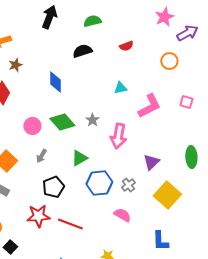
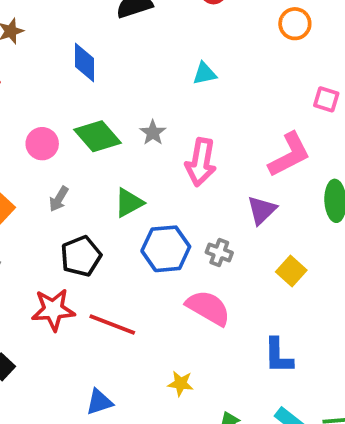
pink L-shape: (149, 106) -> (289, 155), moved
gray cross: (128, 185) -> (219, 252), turned -32
yellow square: (167, 195) -> (291, 271), size x0.6
pink semicircle: (122, 215) -> (208, 308), size x1.4

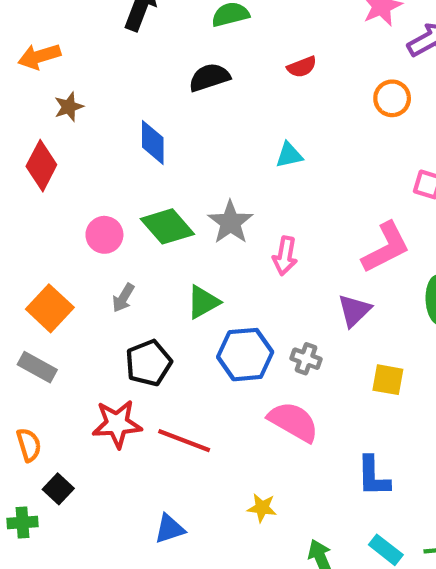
gray star: (153, 133) -> (230, 222), size x1.5
pink arrow: (201, 162) -> (285, 256), size x0.7
yellow square: (291, 271) -> (388, 380), turned -32

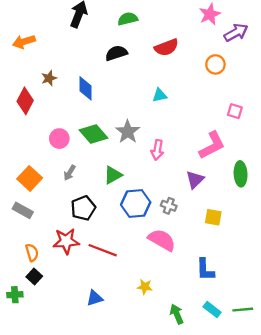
red semicircle: (302, 67) -> (166, 47), size x1.5
brown star: (69, 107) -> (49, 78), moved
orange semicircle: (29, 445) -> (32, 253), moved

